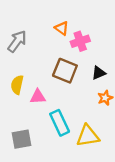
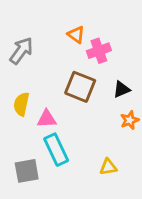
cyan rectangle: (60, 123) -> (56, 150), moved
yellow triangle: (88, 136) -> (108, 167), size x0.6

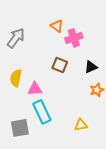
brown square: (80, 87) -> (60, 65), size x0.7

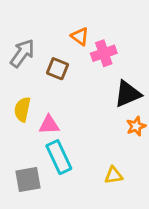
brown square: (60, 65) -> (57, 69), moved
black triangle: (91, 67) -> (128, 94), size x1.5

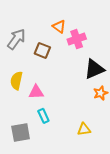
cyan rectangle: (59, 157) -> (43, 116), size x0.6

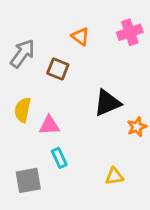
pink cross: (77, 39) -> (130, 32), moved
black triangle: (94, 69) -> (107, 103), moved

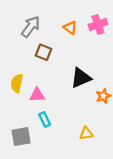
orange triangle: (80, 37) -> (70, 28), moved
gray arrow: (23, 53) -> (31, 27), moved

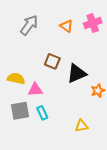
brown square: (44, 52) -> (52, 61), moved
yellow semicircle: (17, 83) -> (16, 79), turned 90
gray square: (21, 137) -> (20, 111), moved

